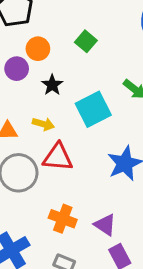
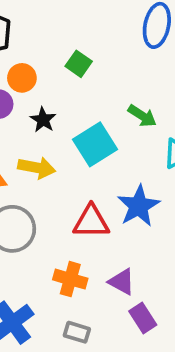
yellow arrow: (43, 124) -> (37, 168), size x1.4
red triangle: (58, 157) -> (91, 222), moved

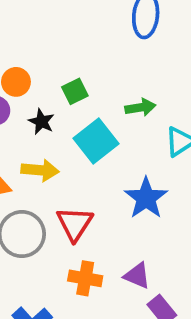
green square: (79, 64) -> (75, 91), moved, turned 35
green arrow: (142, 116) -> (140, 107), turned -36
red triangle: (91, 222) -> (75, 224), moved, turned -51

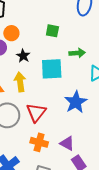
green square: (75, 91) -> (52, 31), moved, turned 32
cyan square: (96, 141) -> (52, 69), turned 30
yellow arrow: (40, 170) -> (20, 82), turned -108

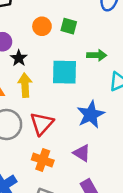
orange circle: (11, 33) -> (42, 26), moved
black star: (23, 56) -> (19, 58), moved
purple triangle: (67, 143) -> (82, 153), moved

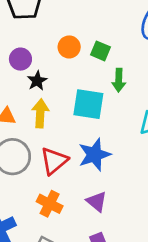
green arrow: (97, 55) -> (119, 80), moved, turned 84
blue star: (91, 115) -> (94, 155), moved

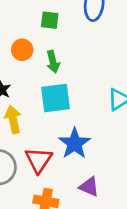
green square: (100, 51) -> (50, 20), moved
green arrow: (119, 80) -> (53, 62), moved

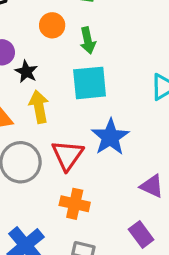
purple triangle: (89, 187) -> (152, 186), moved

